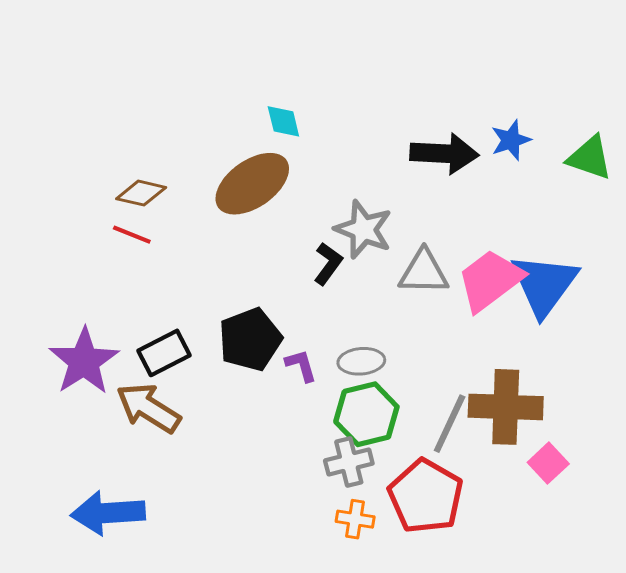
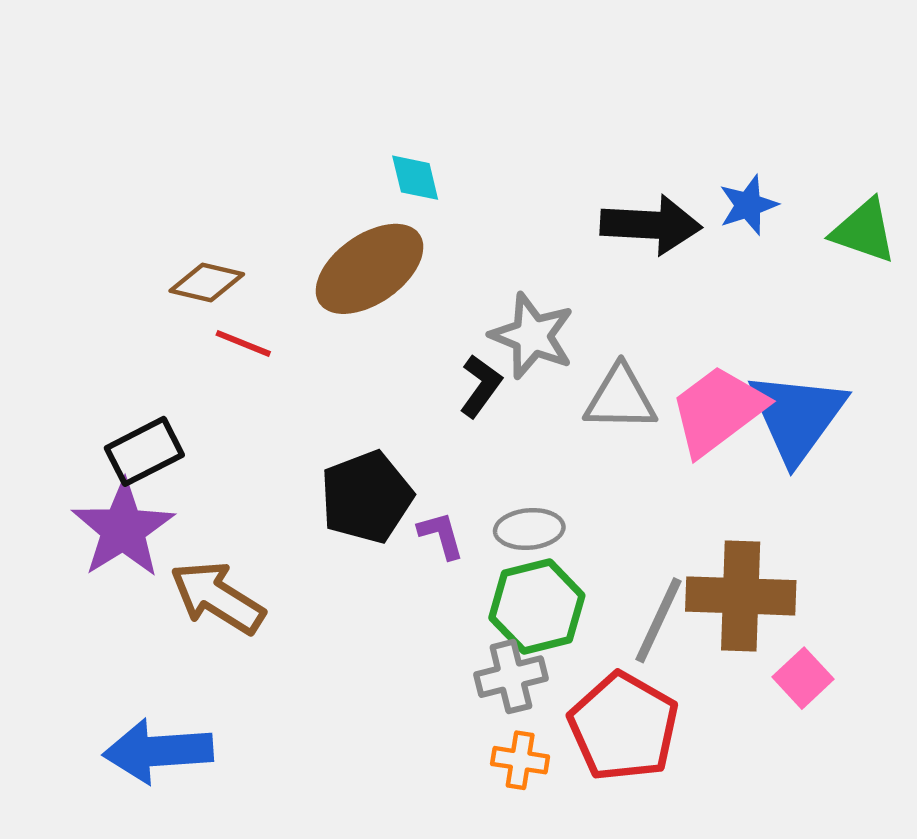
red line: (132, 235) -> (243, 343), moved
black rectangle: (164, 353) -> (144, 451), moved

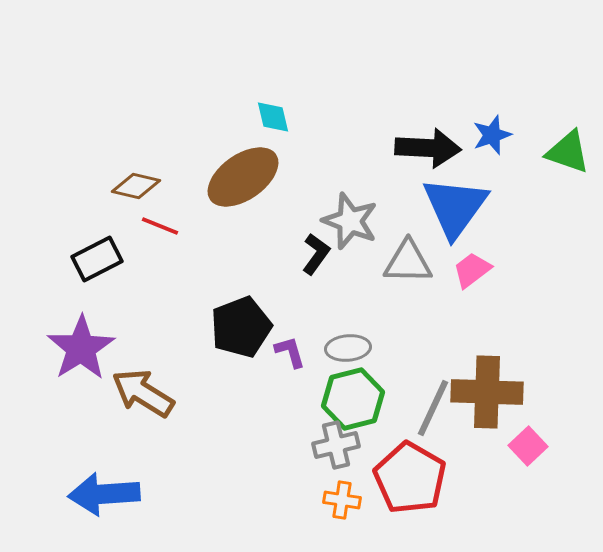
pink trapezoid: (718, 410) -> (472, 270), size x0.6
blue triangle: (797, 416) -> (455, 207), moved
black rectangle: (144, 451) -> (97, 259), moved

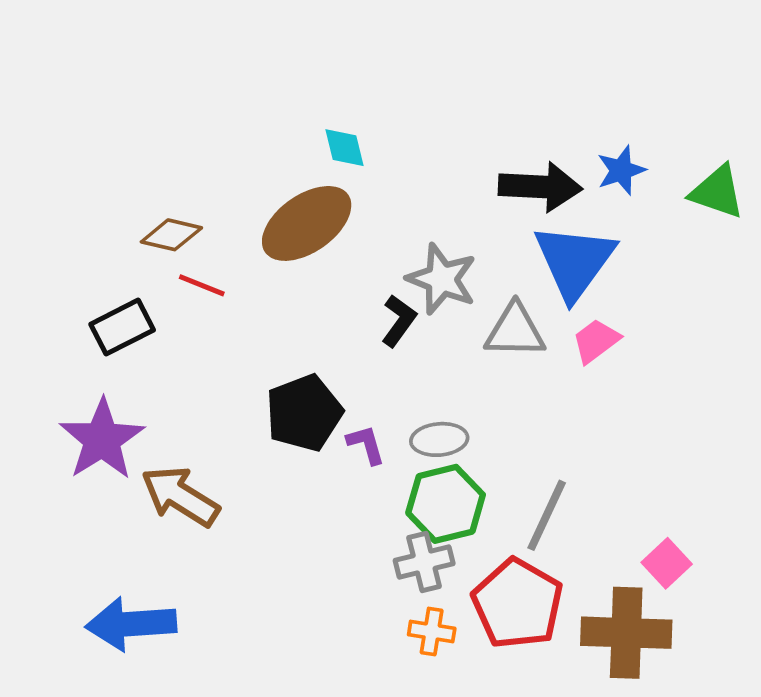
brown cross: (487, 392) -> (626, 633), moved

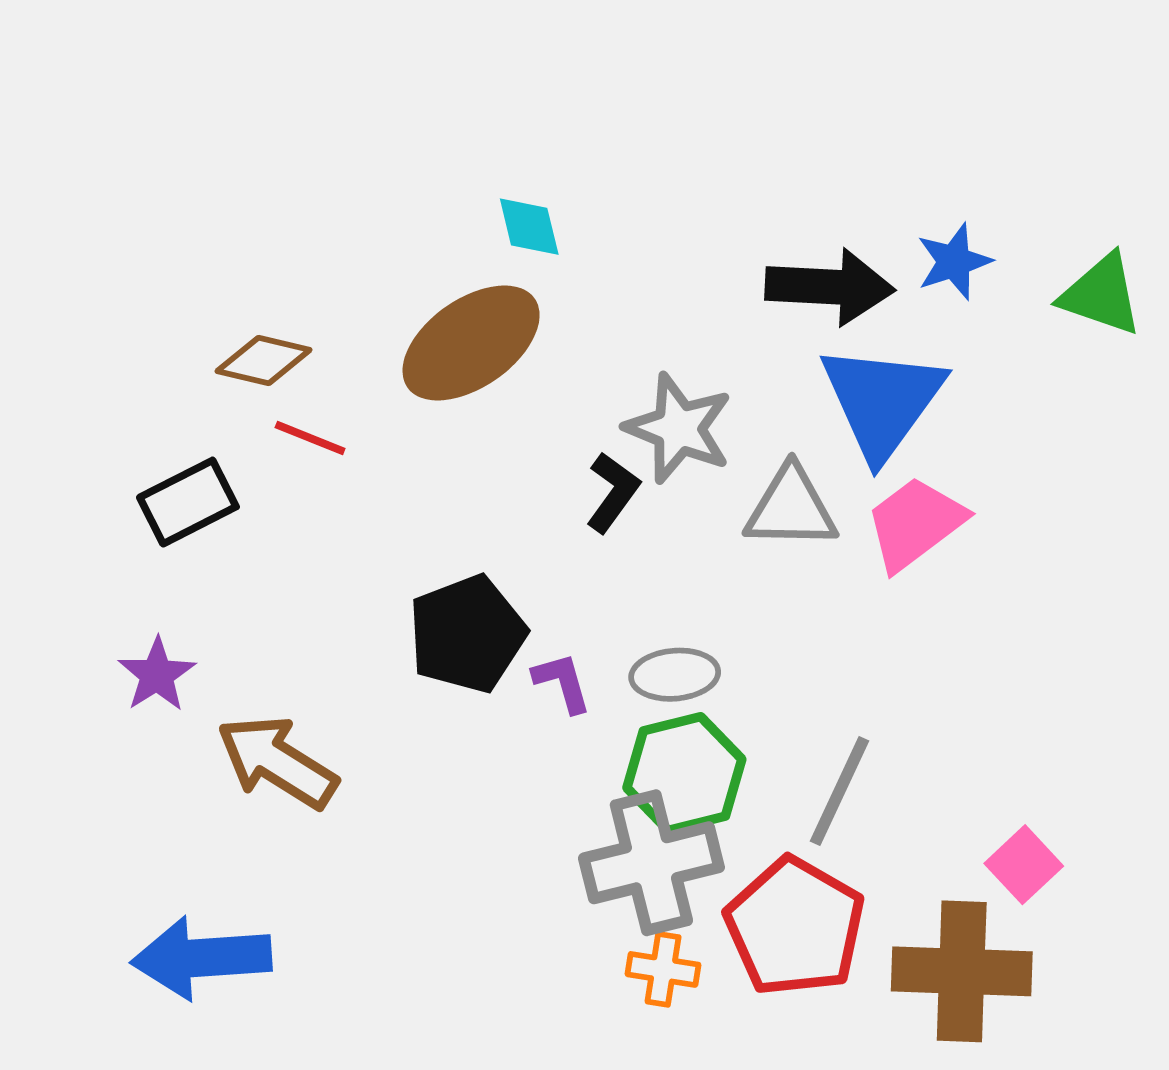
pink trapezoid: (596, 341) -> (915, 523), size x1.4
purple star: (102, 439) -> (157, 675), size x0.6
gray cross: (424, 562) -> (651, 863), size x1.5

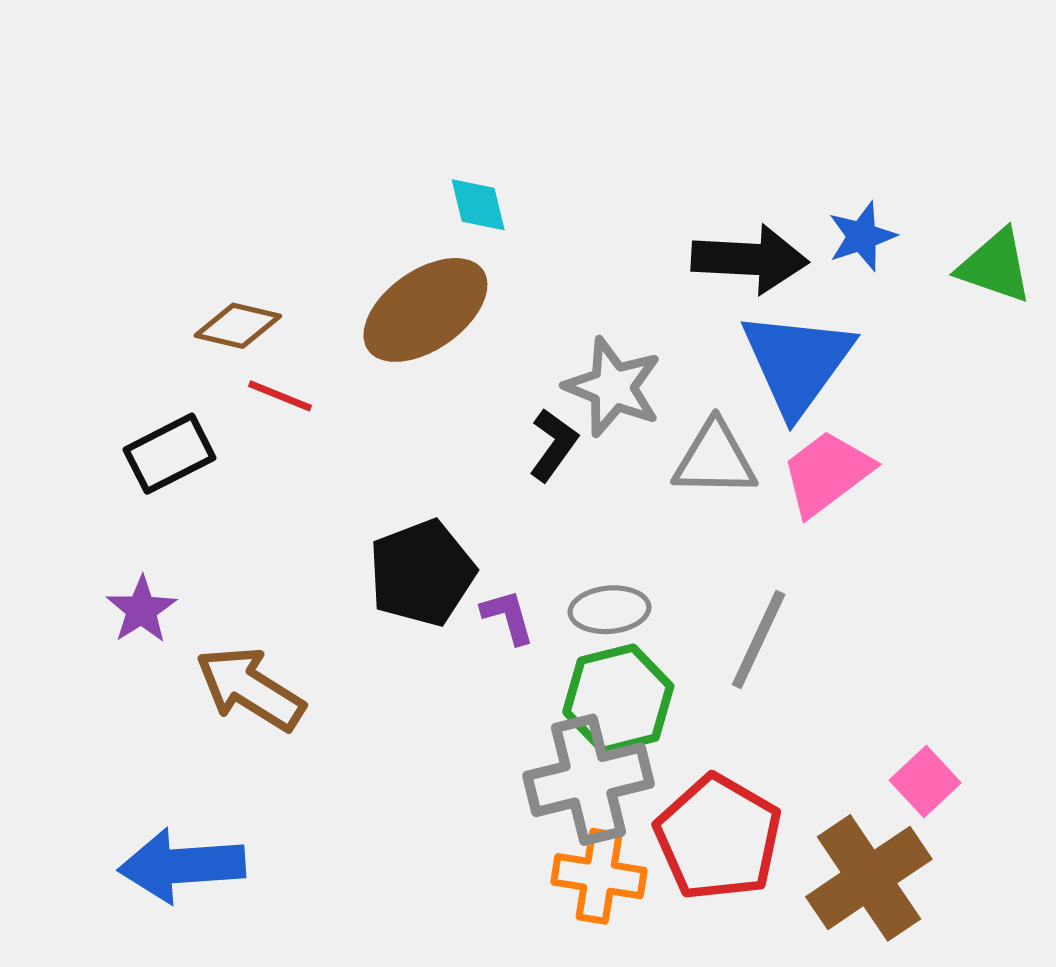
gray line: (840, 791) -> (759, 640), moved
orange cross: (663, 969) -> (599, 876), size x1.4
brown cross: (962, 971) -> (869, 878), turned -36

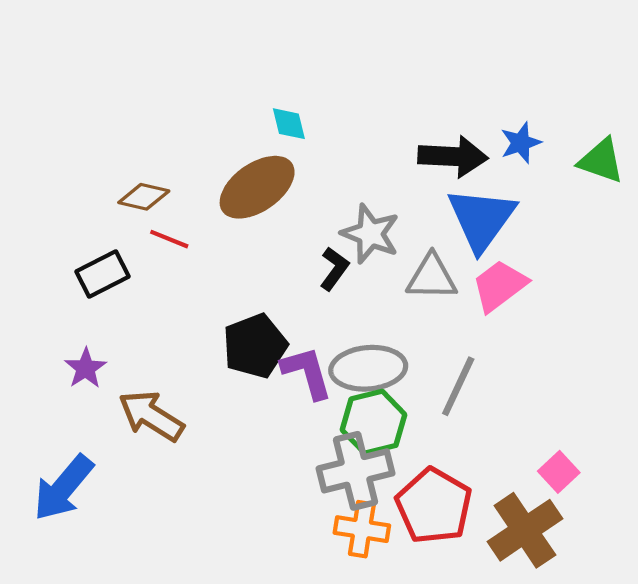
gray ellipse: (610, 610) -> (368, 368), size x1.6
purple L-shape: (508, 617) -> (307, 372), size x1.6
blue arrow: (182, 866) -> (63, 488), moved, turned -46

